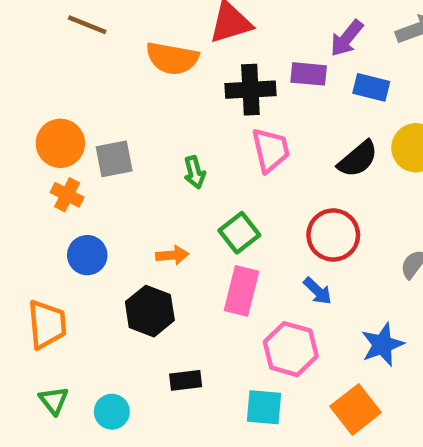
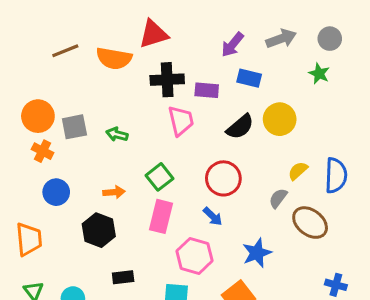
brown line: (87, 25) -> (65, 51), moved, turned -44
purple rectangle: (309, 74) -> (207, 90), moved
green arrow: (195, 172) -> (117, 134), moved, turned 120

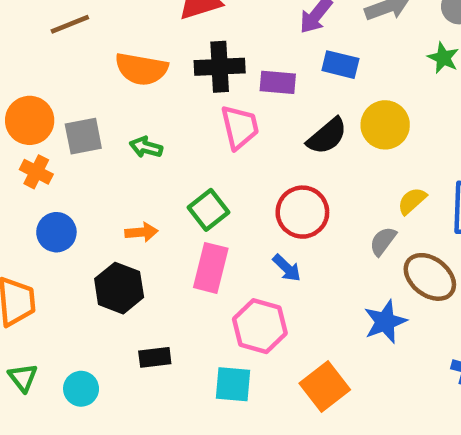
orange semicircle: (114, 58) -> (141, 69), moved
blue star: (257, 253) -> (385, 322), moved

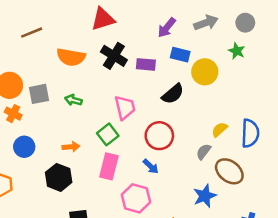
black cross: (220, 67) -> (114, 56), turned 35
yellow circle: (385, 125) -> (205, 72), moved
pink trapezoid: (240, 127) -> (125, 107), moved

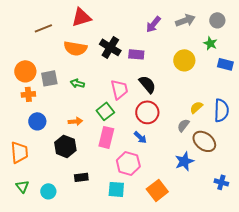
red triangle: (103, 19) -> (81, 17), moved
blue rectangle: (180, 55) -> (225, 64), moved
black semicircle: (173, 94) -> (147, 84), moved, turned -90
orange cross: (13, 114) -> (28, 94), turned -32

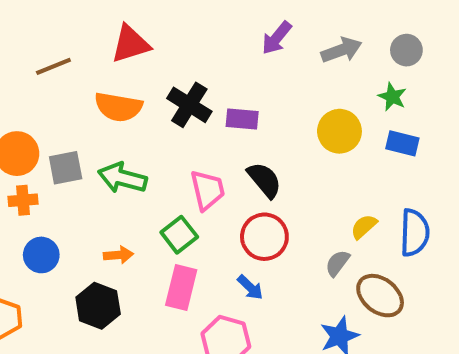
purple arrow: (153, 24) -> (277, 38), moved
blue rectangle: (225, 64) -> (402, 143), moved
green arrow: (77, 83) -> (122, 178), size x1.6

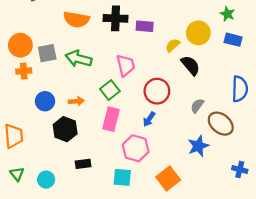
black cross: (189, 105) -> (116, 18), turned -30
black semicircle: (264, 180) -> (191, 65), moved
yellow semicircle: (364, 227) -> (173, 45), moved
blue circle: (41, 255) -> (45, 101), moved
blue arrow: (250, 287) -> (149, 119), turned 80

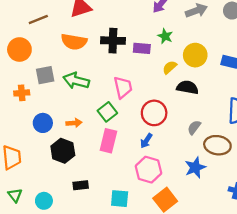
green star: (227, 14) -> (165, 36), moved
orange circle: (20, 45) -> (19, 50), moved
black semicircle: (191, 65) -> (187, 87), turned -40
brown ellipse: (221, 124) -> (217, 145), turned -30
pink hexagon: (136, 148) -> (148, 170), moved

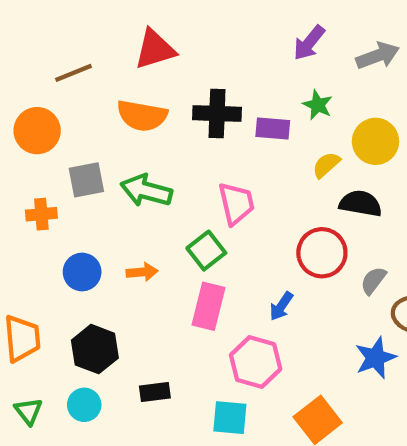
red circle: (154, 113) -> (322, 253), moved
black hexagon: (63, 151) -> (95, 349), moved
pink hexagon: (148, 170) -> (256, 362), moved
cyan circle: (44, 201) -> (84, 405), moved

